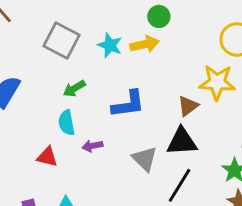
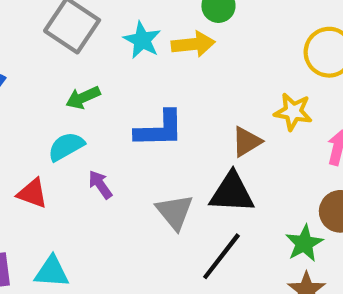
yellow star: (217, 82) -> (293, 112), size x0.7
cyan semicircle: (67, 123) -> (66, 146), turned 65
purple arrow: (92, 146) -> (100, 185), turned 60

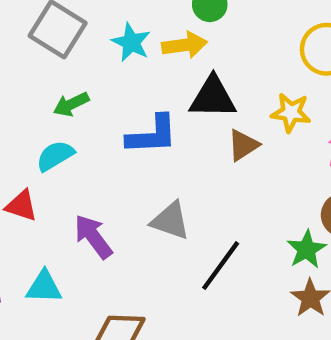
purple arrow: (100, 185) -> (93, 237), moved, size x1.5
black triangle: (232, 193) -> (213, 97), moved
gray triangle: (175, 212) -> (170, 221), turned -30

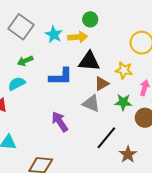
gray triangle: (170, 221) -> (91, 103), moved
purple arrow: (93, 237) -> (60, 122), moved
green star: (307, 249) -> (123, 102), moved, turned 30
black line: (221, 266) -> (106, 138), moved

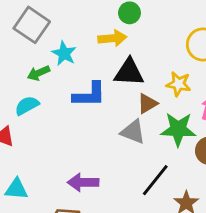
cyan star: (54, 34) -> (64, 53), moved
green star: (123, 102) -> (178, 129), size x1.4
purple arrow: (60, 122) -> (83, 182), moved, turned -55

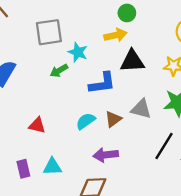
gray square: (32, 25) -> (49, 32), turned -36
brown triangle: (147, 104) -> (113, 119), moved
cyan semicircle: (27, 106) -> (86, 121), moved

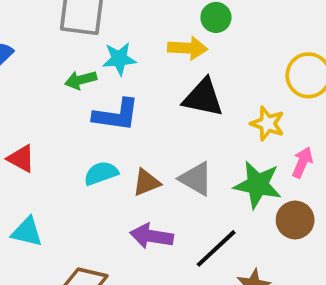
cyan star: (78, 52) -> (119, 59), turned 30
blue L-shape: (102, 83) -> (116, 115), moved
purple arrow: (106, 155) -> (152, 236), moved

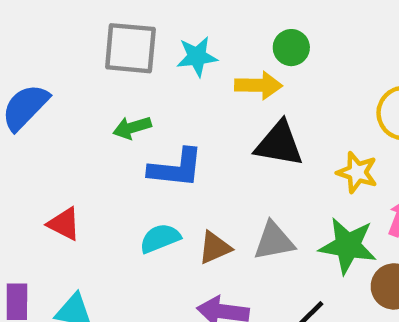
cyan star: (119, 59) -> (197, 57), moved
gray triangle: (196, 179) -> (274, 241), turned -39

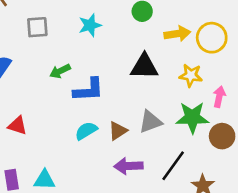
gray square: (130, 48) -> (37, 27), moved, size x0.7
yellow arrow: (259, 85) -> (177, 34), moved
red triangle: (64, 224) -> (17, 126), moved

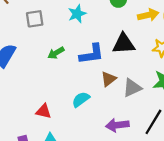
blue L-shape: (89, 90) -> (92, 54), moved
red triangle: (17, 126) -> (44, 111), moved
brown triangle: (118, 131) -> (108, 79), moved

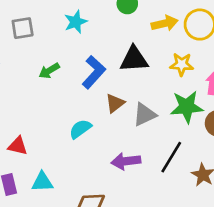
blue L-shape: (92, 54) -> (94, 72), turned -40
red triangle: (44, 111) -> (18, 146), moved

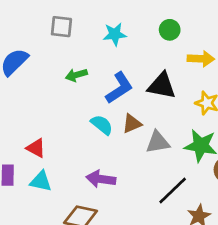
cyan semicircle: (80, 129) -> (102, 125), moved, turned 60
red triangle: (18, 146) -> (36, 148), moved
purple arrow: (126, 161) -> (101, 179), moved

